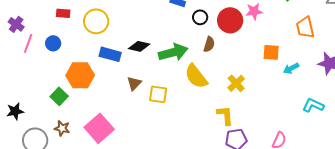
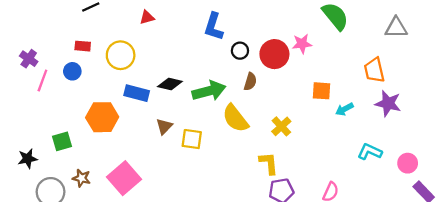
orange trapezoid: (305, 27) -> (374, 70), moved
blue circle: (53, 43) -> (72, 71), moved
green square: (59, 96) -> (62, 141), moved, turned 30

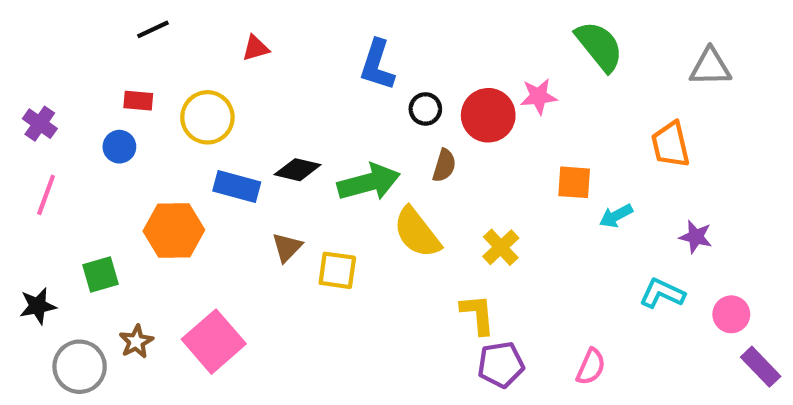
pink line: (42, 80) -> (46, 195), moved
purple star: (388, 103) -> (696, 237), moved, size x0.7
brown star: (82, 178) -> (136, 342), turned 30

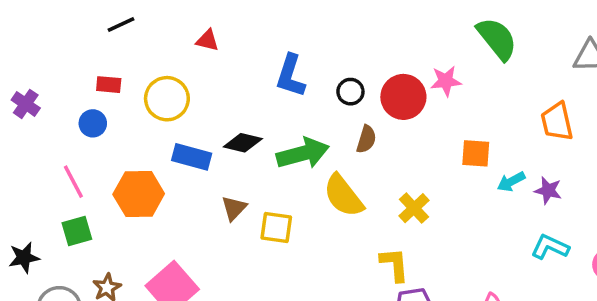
red triangle: (256, 48) -> (208, 40), turned 30
blue L-shape: (377, 65) -> (290, 76), moved
pink line: (46, 195) -> (73, 182), moved, turned -48
purple star: (696, 237) -> (548, 190), moved

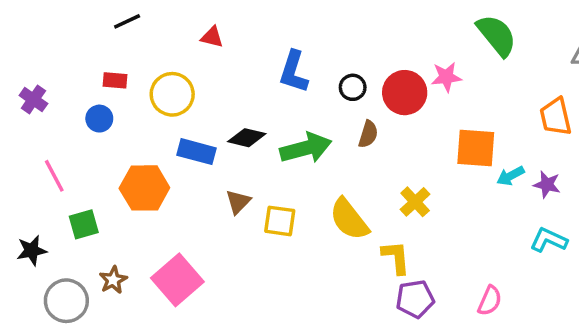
orange square: (476, 153) -> (476, 148), size x1.4
pink line: (73, 182) -> (54, 176), moved
yellow semicircle: (343, 196) -> (349, 219), moved

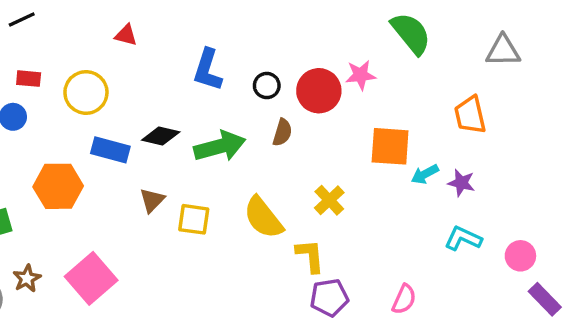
black line: (127, 21) -> (22, 19), moved

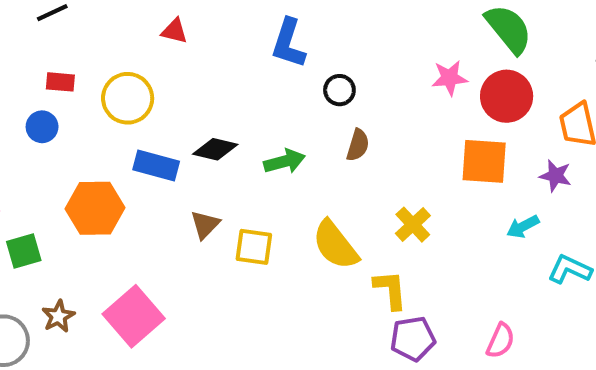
blue L-shape: (208, 70) -> (289, 43), moved
red circle: (319, 91) -> (507, 96), moved
green arrow: (220, 146) -> (284, 161), size x0.7
cyan arrow: (425, 174) -> (523, 227), moved
purple star: (461, 183) -> (555, 176), moved

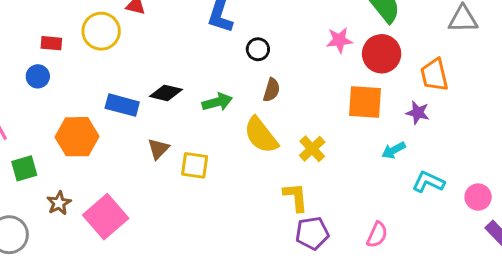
yellow circle: (128, 98) -> (101, 31), moved
yellow semicircle: (335, 245) -> (261, 135), moved
brown star: (58, 316) -> (59, 203), moved

